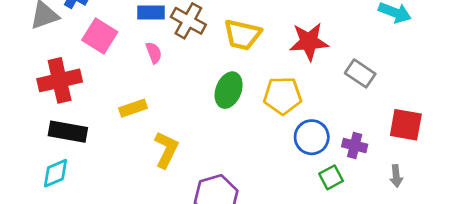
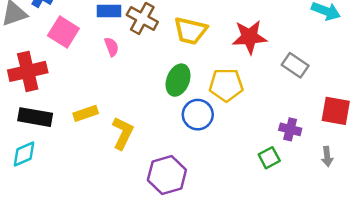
yellow rectangle: (133, 108) -> (86, 113), moved
blue circle: (312, 137) -> (198, 115), moved

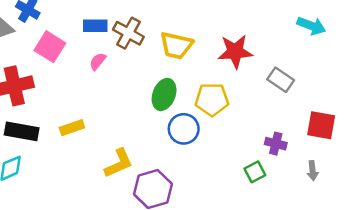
pink semicircle: (111, 47) -> (98, 61), turned -120
yellow L-shape: (123, 133) -> (119, 163), moved, turned 40

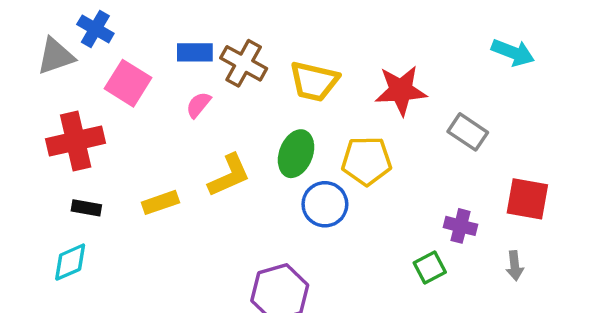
black rectangle: (22, 131) -> (86, 208), size x0.6
yellow L-shape: (119, 163) -> (229, 175), moved

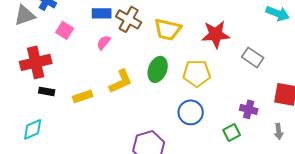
pink square: (128, 83) -> (65, 30), size x0.7
blue circle: (325, 204) -> (191, 112), moved
black rectangle: (86, 208) -> (47, 91), moved

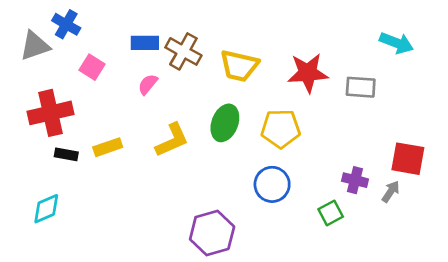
gray rectangle: (253, 57) -> (361, 87), moved, turned -30
yellow rectangle: (83, 96) -> (108, 147), moved
gray arrow: (279, 131) -> (391, 192), moved, turned -140

